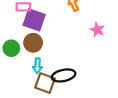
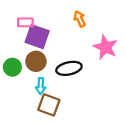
pink star: (97, 30) -> (105, 47), size x1.5
black ellipse: (64, 75) -> (69, 68), moved

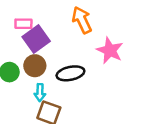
orange arrow: (80, 19) -> (82, 20), size x1.5
purple square: (37, 37) -> (36, 39), turned 35

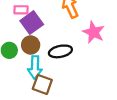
cyan arrow: (40, 92) -> (35, 67), size x1.5

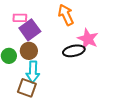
black ellipse: (60, 51) -> (74, 51), moved
brown square: (42, 84) -> (27, 88), moved

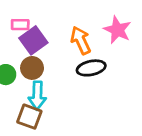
orange arrow: (66, 15) -> (81, 40), moved
pink star: (88, 39) -> (117, 30), moved

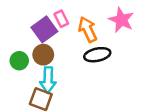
pink rectangle: (20, 25) -> (61, 19), moved, turned 63

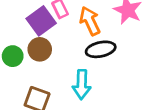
cyan arrow: (48, 80) -> (82, 85), moved

